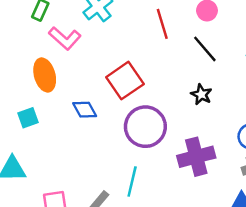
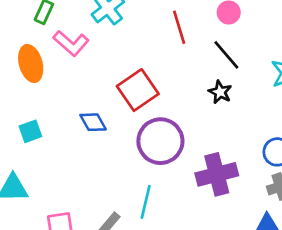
orange ellipse: (45, 75) -> (31, 63), moved
black star: (201, 94) -> (220, 92), moved

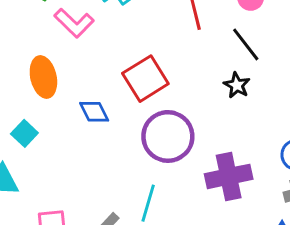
orange ellipse: (31, 63) -> (43, 77), moved
cyan square: (30, 131) -> (24, 133), moved, turned -30

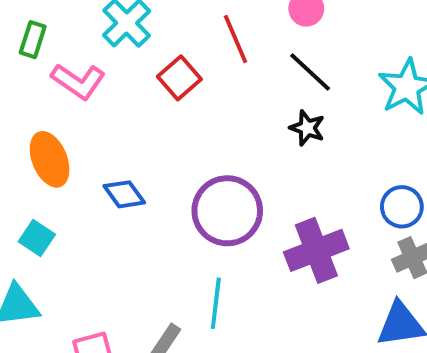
red square: (145, 79) -> (179, 78), moved, size x0.7

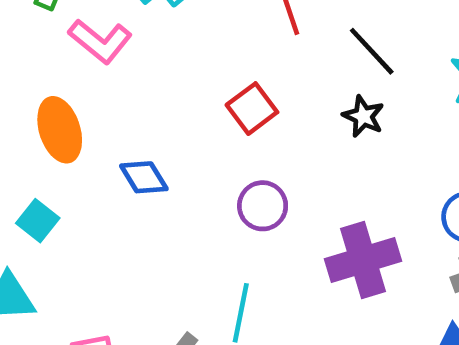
red square: (179, 78) -> (252, 109), moved
purple circle: (227, 211) -> (263, 206), size x0.6

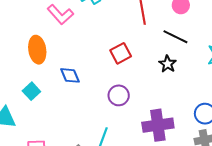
black line: (372, 51) -> (175, 37), turned -30
cyan square: (38, 221) -> (31, 91), moved

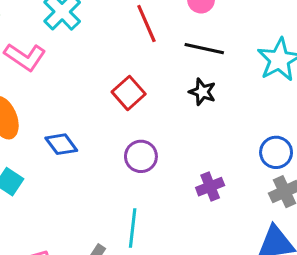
purple cross: (158, 125) -> (210, 187), size x0.6

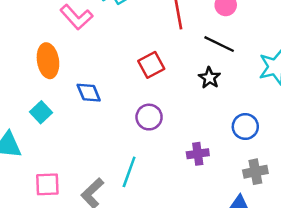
blue circle: (276, 152) -> (245, 126), moved

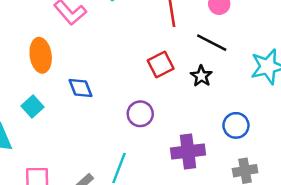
red square: (151, 65) -> (161, 64), moved
purple cross: (198, 154) -> (188, 152), size x1.5

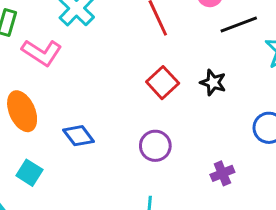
black line: (212, 43) -> (239, 25), moved, turned -32
purple cross: (188, 152) -> (222, 173), size x0.6

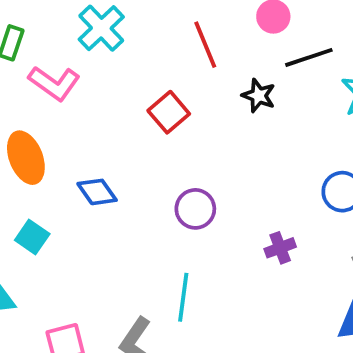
red square: (163, 83) -> (169, 112), moved
black star: (213, 83) -> (259, 96), moved

